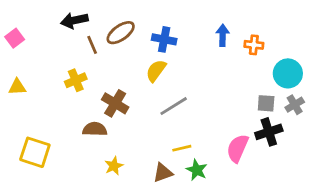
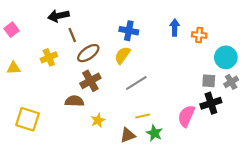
brown ellipse: (121, 33) -> (88, 53), moved
yellow cross: (76, 80) -> (49, 57), moved
brown cross: (115, 103) -> (90, 81), turned 30
yellow star: (114, 166) -> (98, 120), moved

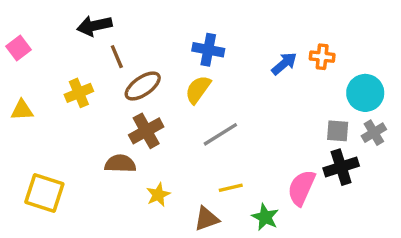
blue arrow: (175, 28) -> (284, 64), moved, turned 49
green star: (154, 133) -> (265, 217), moved

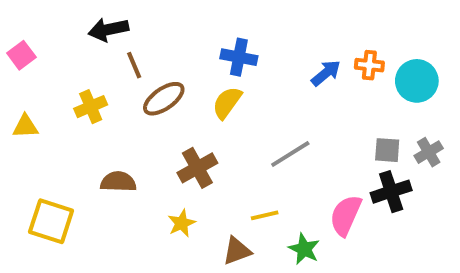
cyan circle: (365, 93) -> (417, 81), moved
brown cross: (146, 131) -> (197, 168), moved
gray line: (220, 134) -> (290, 154), moved
brown semicircle: (120, 164) -> (118, 182), moved

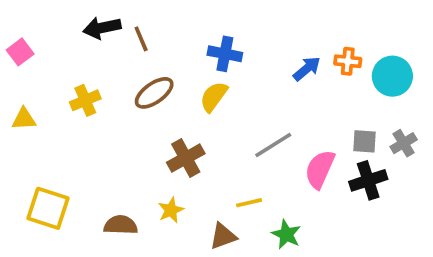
brown line: (134, 65) -> (141, 39), moved
brown semicircle: (118, 182) -> (121, 225), moved
pink semicircle: (346, 215) -> (320, 169), moved

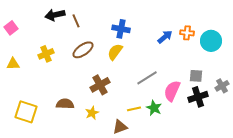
gray cross: (404, 143) -> (222, 86), moved
brown semicircle: (121, 225) -> (65, 104), moved
green star: (286, 234) -> (154, 108), moved

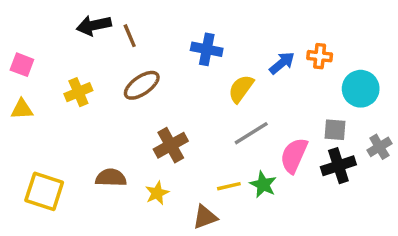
pink square: (11, 28) -> (22, 65), moved, turned -32
cyan circle: (211, 41) -> (361, 89), moved
yellow semicircle: (115, 52) -> (241, 89), moved

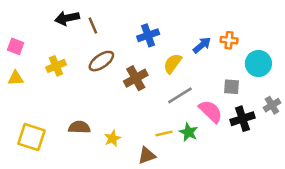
blue cross: (207, 49) -> (148, 35), turned -30
gray square: (335, 130) -> (231, 87), moved
brown cross: (171, 145) -> (136, 78), moved
pink semicircle: (294, 155) -> (211, 111), turned 110

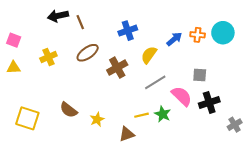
cyan circle: (258, 63) -> (223, 33), moved
gray cross: (272, 105) -> (235, 125), moved
brown semicircle: (79, 127) -> (69, 110), turned -144

